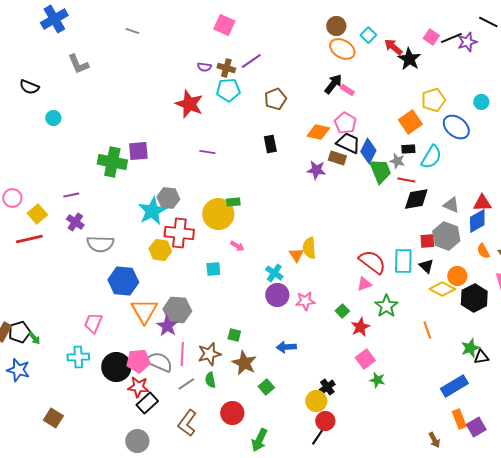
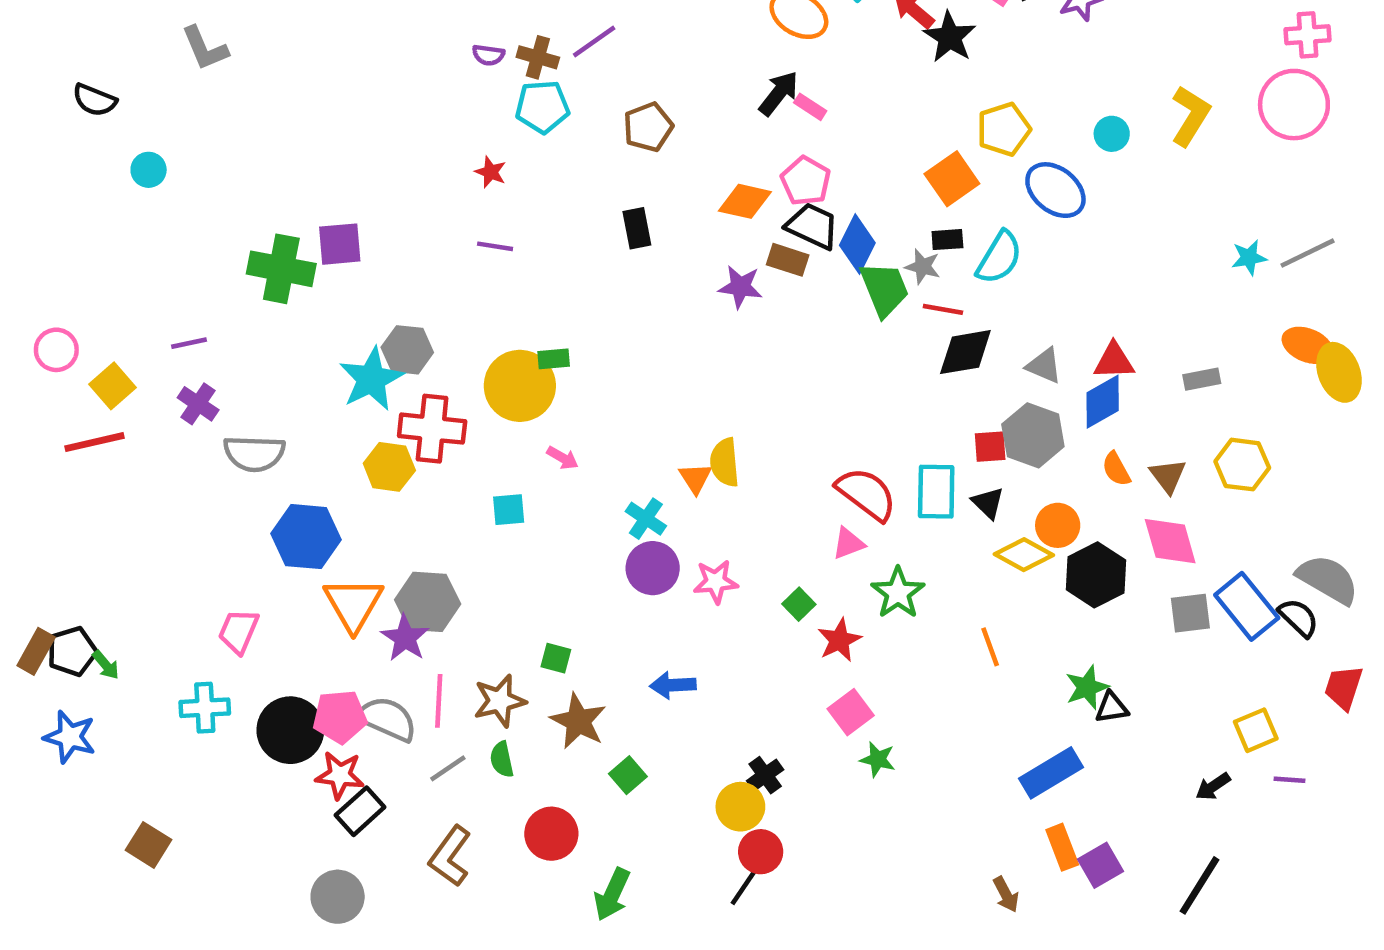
red star: (189, 104) -> (491, 172), moved, size x0.5

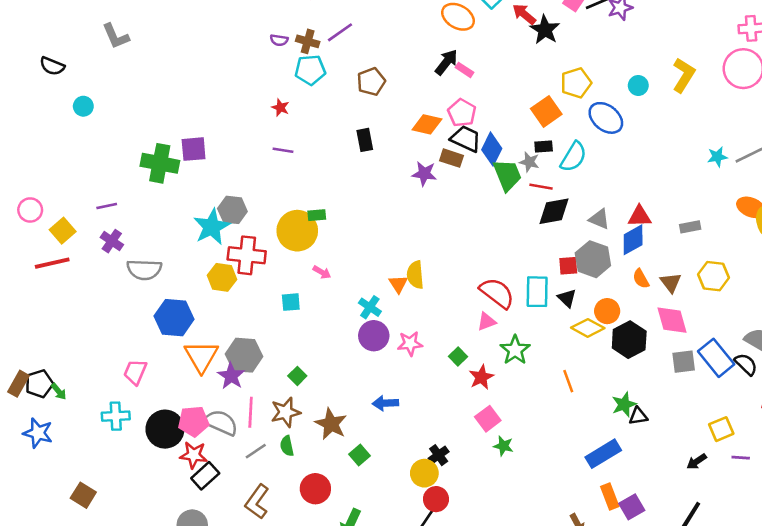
green square: (556, 658) -> (297, 376), moved, turned 30

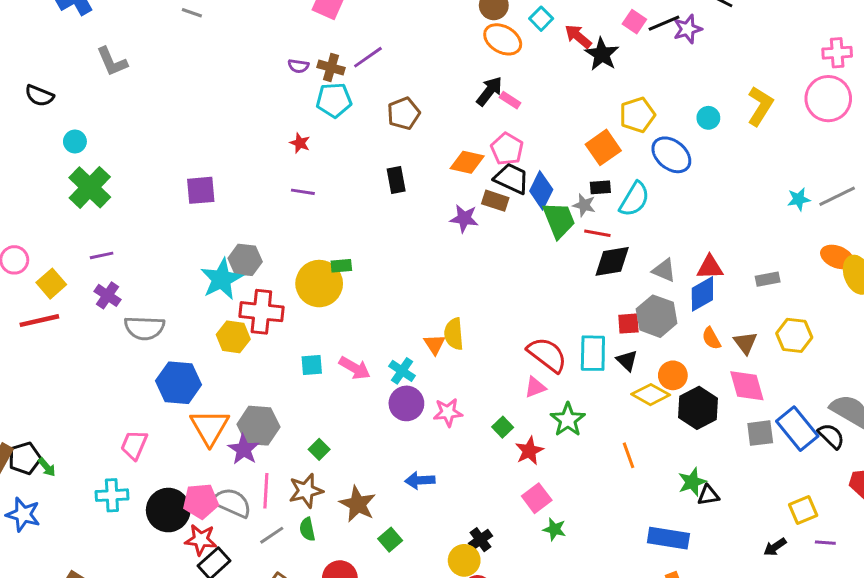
green cross: (160, 163) -> (90, 187), moved, turned 33
pink arrow: (322, 272) -> (355, 368), moved, size x1.5
blue rectangle: (603, 454) -> (668, 538), turned 40

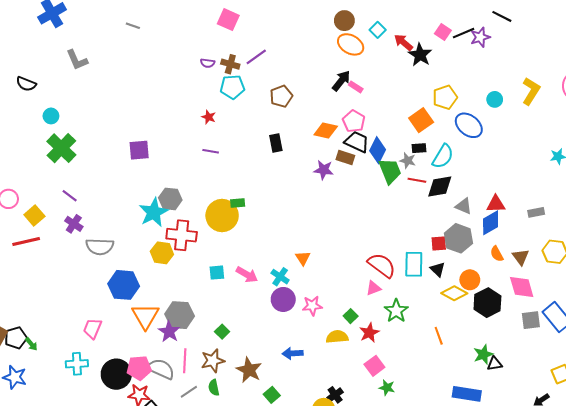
purple line: (102, 255) -> (70, 196), turned 49
black diamond: (612, 261) -> (440, 186), moved
yellow semicircle: (454, 334) -> (337, 337), moved, turned 90

